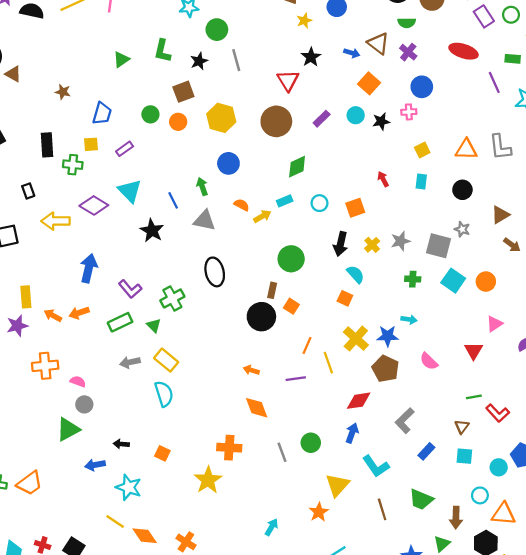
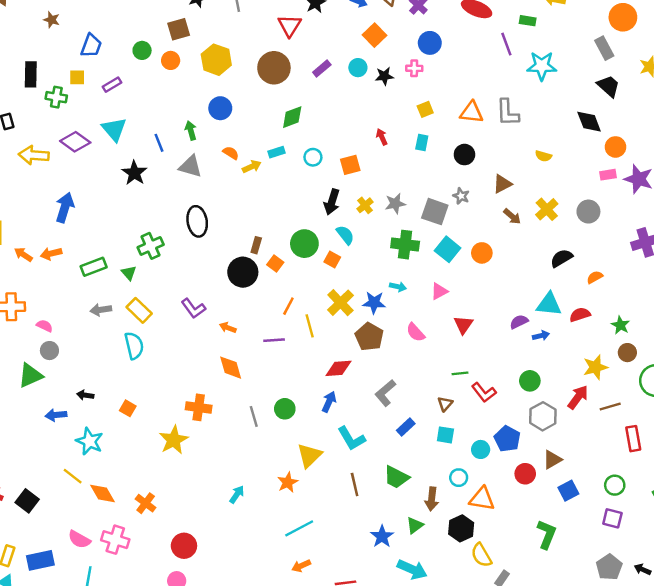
green circle: (291, 259) -> (304, 244), moved
green cross: (413, 279) -> (405, 245), size x1.6
purple L-shape: (130, 289) -> (193, 308), moved
pink triangle: (494, 324) -> (439, 291), moved

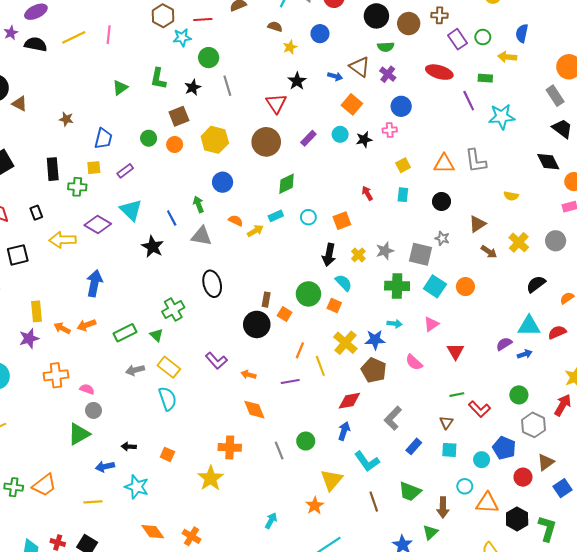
yellow line: (73, 476) -> (93, 502), moved, turned -36
black hexagon: (461, 528) -> (517, 519), moved

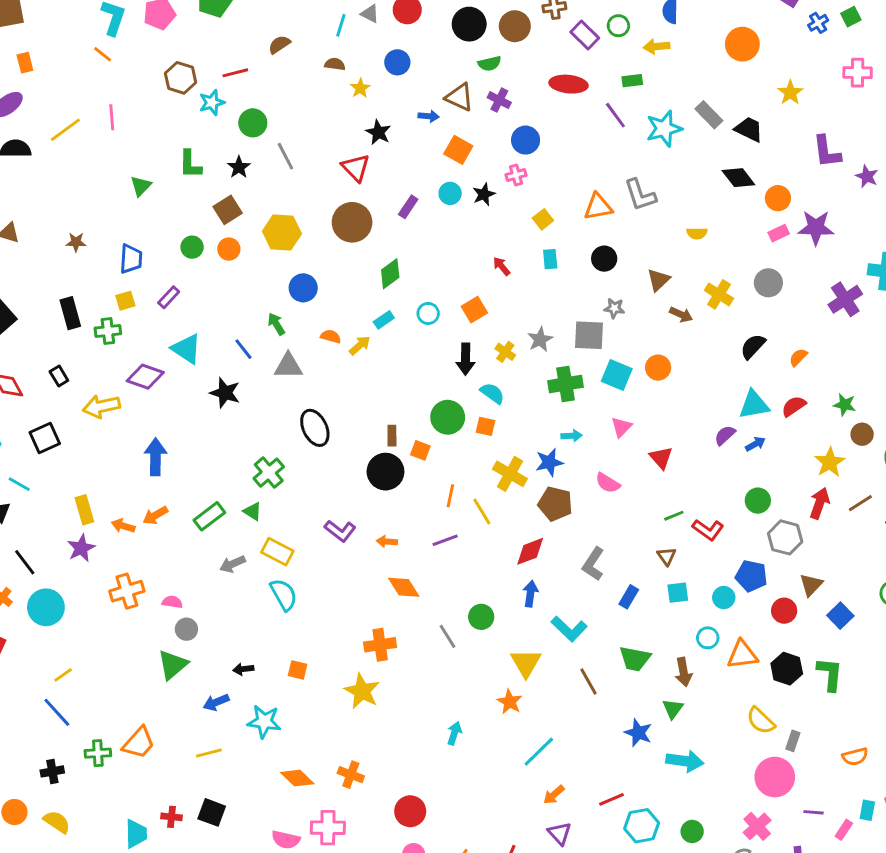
gray rectangle: (555, 96) -> (709, 115), moved

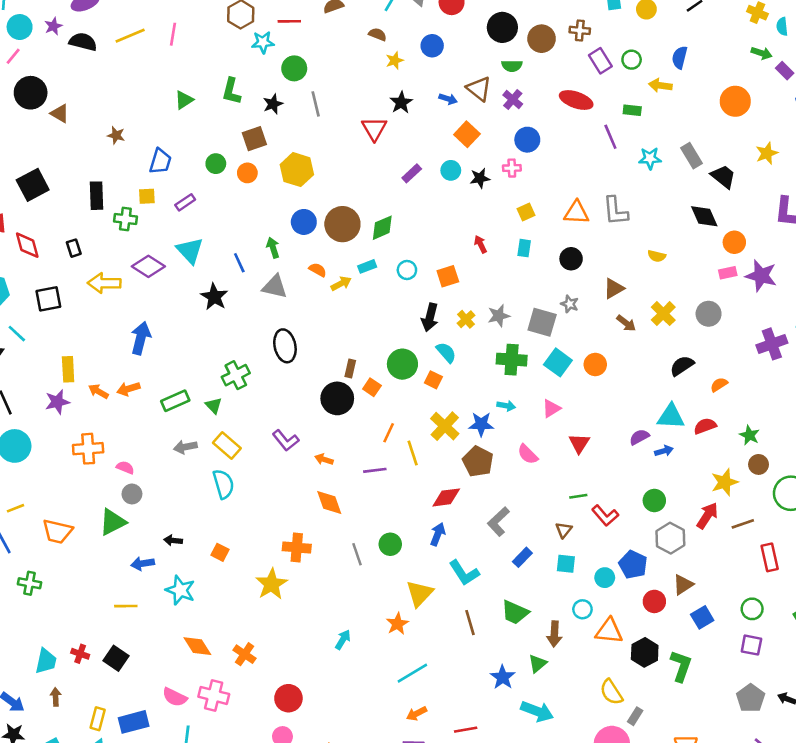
cyan star: (664, 129) -> (650, 158), size x0.7
brown circle: (352, 222) -> (342, 224), moved
orange trapezoid: (139, 743) -> (57, 531), moved, turned 48

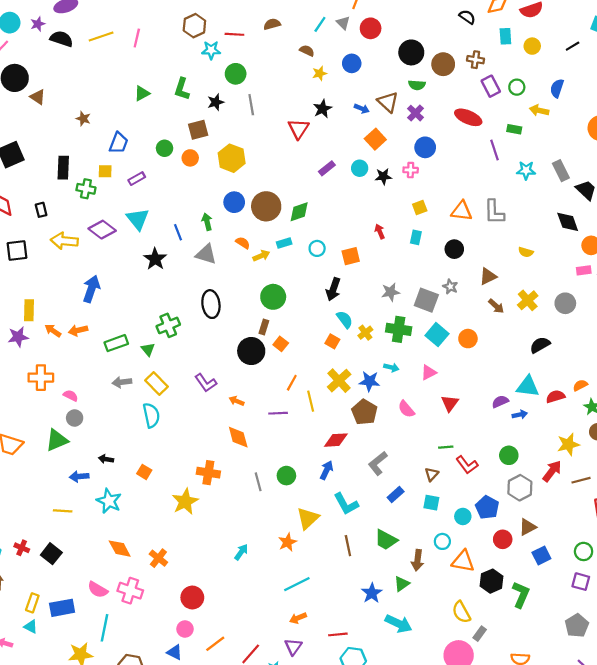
yellow cross: (466, 319) -> (365, 333), moved
green circle: (402, 364) -> (273, 297), moved
orange semicircle: (719, 385) -> (580, 385), moved

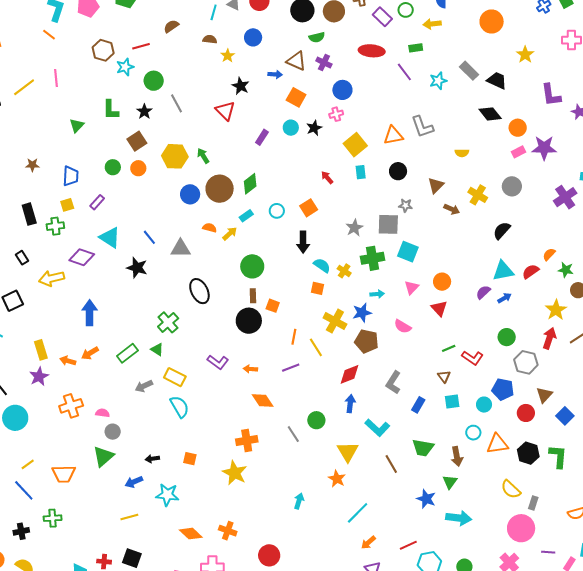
yellow square: (420, 207) -> (355, 145), size x1.6
green arrow: (207, 222) -> (203, 156), moved
orange circle: (468, 339) -> (442, 282), moved

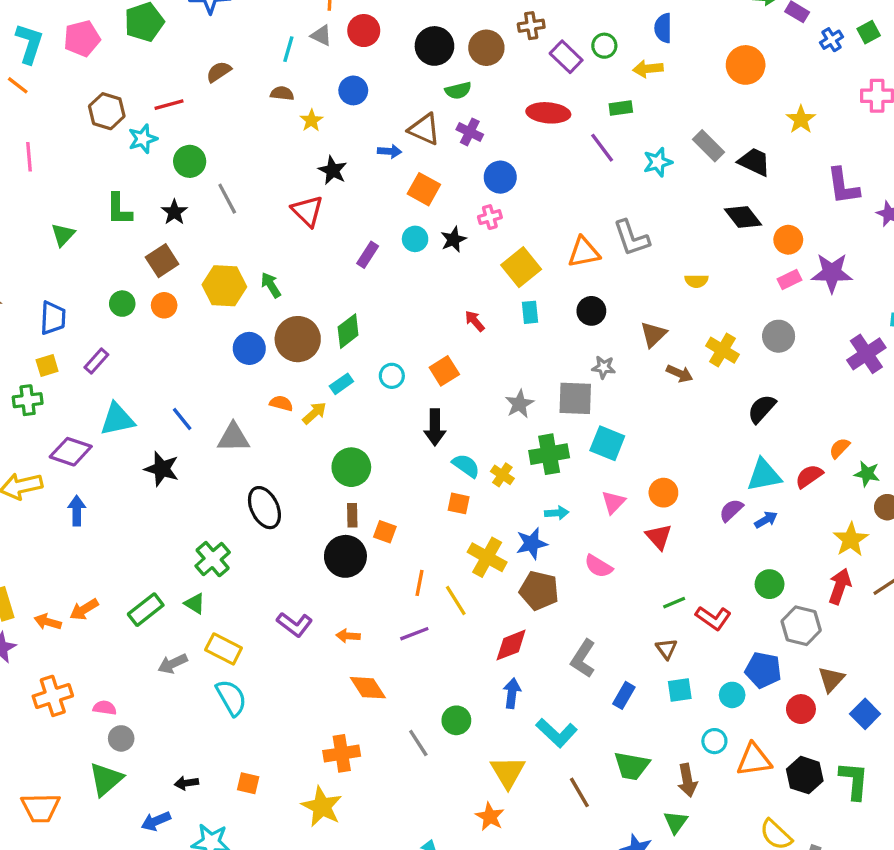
cyan triangle: (110, 238) -> (117, 419), turned -45
blue arrow: (90, 313) -> (77, 511), moved, size x0.7

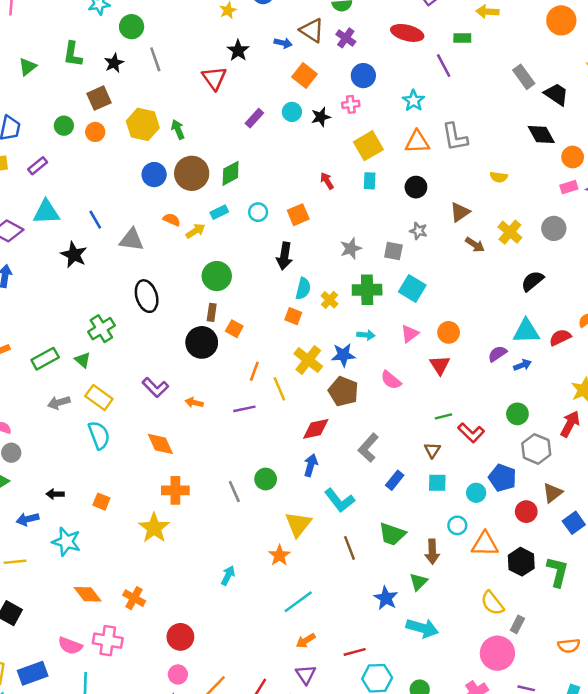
cyan star: (658, 162) -> (413, 101), moved, turned -30
gray square: (575, 398) -> (393, 251), size x0.7
cyan semicircle: (466, 466) -> (303, 289), turned 60
orange diamond: (368, 688) -> (160, 444), moved

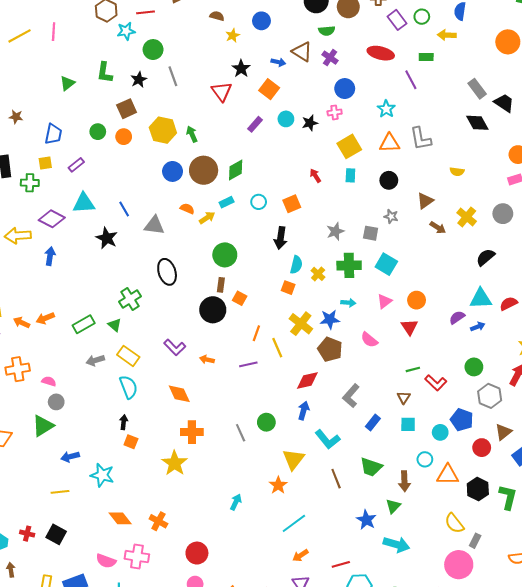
orange square: (304, 76) -> (269, 89), moved
black diamond: (541, 134) -> (477, 123), moved
black arrow: (55, 494) -> (124, 422), moved, turned 96

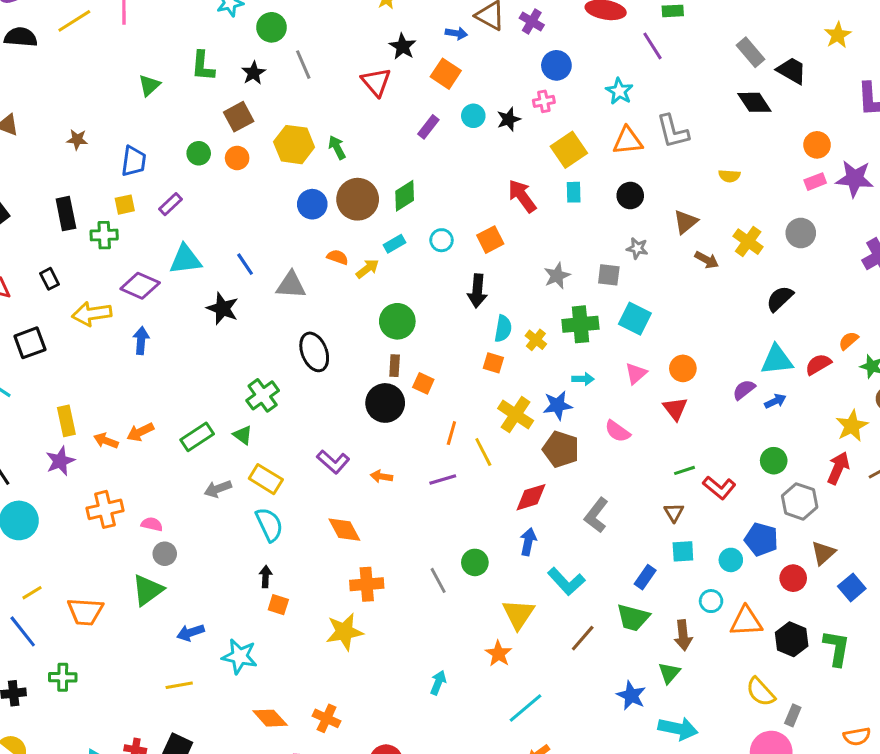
red arrow: (315, 176) -> (522, 196), size x1.6
blue rectangle: (373, 422) -> (645, 577), moved
yellow star: (175, 463) -> (344, 632), turned 30
brown line: (336, 479) -> (583, 638), turned 66

